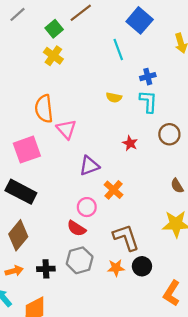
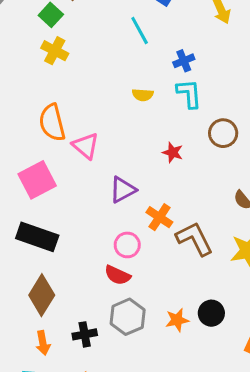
brown L-shape: (126, 237) -> (194, 239), moved
orange arrow: (14, 271) -> (43, 343), turned 102

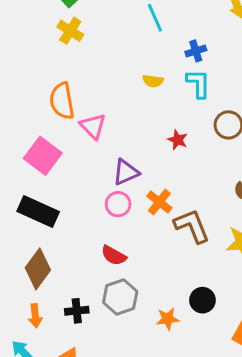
pink square: (37, 180) -> (43, 156), turned -30
pink circle: (127, 245) -> (118, 204), moved
orange star: (177, 320) -> (168, 319), moved

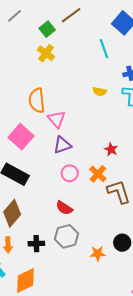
red star: (178, 140) -> (111, 149), moved
purple triangle: (126, 172) -> (62, 145), moved

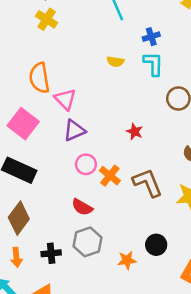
orange cross: (98, 174) -> (110, 176), moved

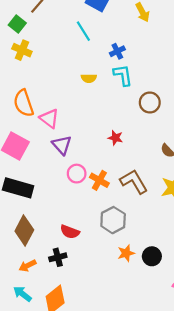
purple triangle: (74, 130) -> (62, 145), turned -40
red semicircle: (82, 207) -> (70, 232), moved
gray hexagon: (87, 242) -> (113, 220), moved
black circle: (156, 245) -> (152, 256), moved
orange arrow: (16, 257) -> (28, 266), turned 77

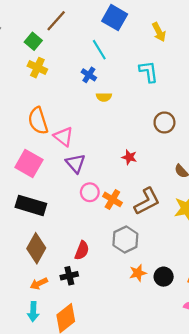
blue cross: (117, 51) -> (89, 75), moved, turned -32
cyan L-shape: (123, 75) -> (149, 72), moved
brown L-shape: (134, 182) -> (147, 201), turned 92
red semicircle: (70, 232) -> (82, 250), turned -90
cyan arrow: (22, 294) -> (33, 312), turned -126

